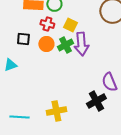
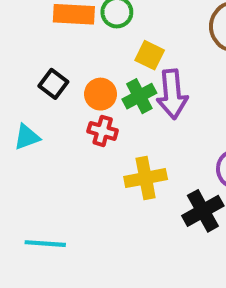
red cross: (47, 24) -> (103, 131), moved
black square: (23, 39) -> (53, 84), turned 32
yellow cross: (56, 111) -> (146, 178), moved

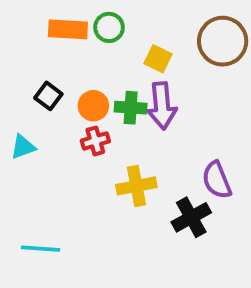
yellow square: (150, 55) -> (158, 59), moved
green cross: (139, 96) -> (131, 108), turned 32
red cross: (103, 131) -> (95, 141), turned -32

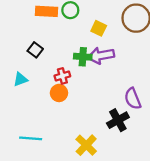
orange circle: (93, 106) -> (59, 93), moved
purple arrow: (162, 106) -> (101, 56), turned 85
yellow cross: (136, 186) -> (86, 145), moved, turned -35

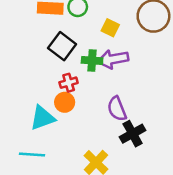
black square: (35, 50) -> (62, 46), moved, size x1.5
cyan triangle: (20, 79) -> (42, 118), moved, size x1.5
purple semicircle: (133, 99) -> (117, 109), moved

